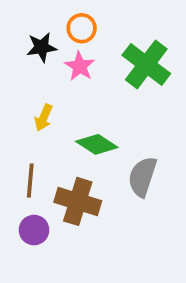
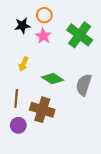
gray semicircle: (142, 177) -> (84, 85), moved

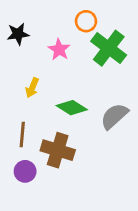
orange circle: (44, 15) -> (86, 21), moved
black star: (22, 26) -> (18, 34), moved
gray semicircle: (84, 85) -> (114, 116), turned 30

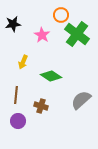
gray semicircle: (114, 116) -> (81, 100), moved
brown cross: (58, 150) -> (41, 106), size x0.6

